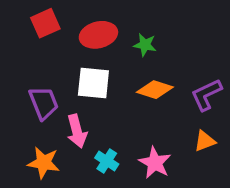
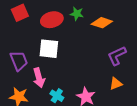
green star: (145, 45) -> (77, 14), moved
orange diamond: (155, 90) -> (102, 23), moved

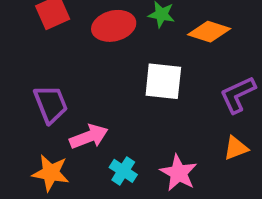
white square: (49, 49) -> (163, 81), moved
pink arrow: (39, 78) -> (89, 137), turned -96

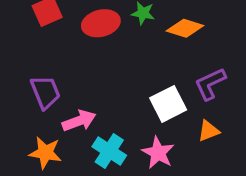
white square: (163, 81) -> (168, 104), moved, turned -33
cyan cross: (123, 171) -> (109, 151), size x1.4

